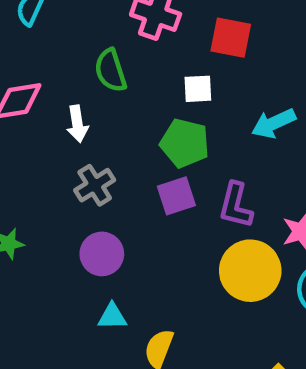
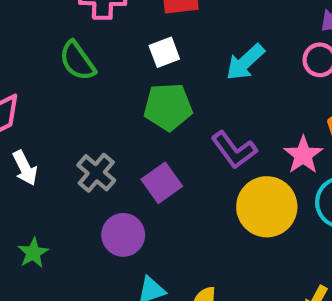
white arrow: (77, 124) -> (25, 168), moved
purple square: (176, 196) -> (162, 183), moved
purple L-shape: (236, 205) -> (234, 150), turned -33

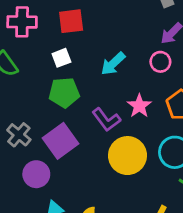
pink star: (303, 155) -> (139, 106), moved
purple square: (162, 183) -> (61, 141), size x1.4

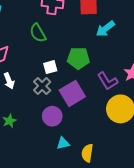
white square: (61, 58) -> (50, 67), moved
cyan arrow: (113, 64) -> (105, 29), moved

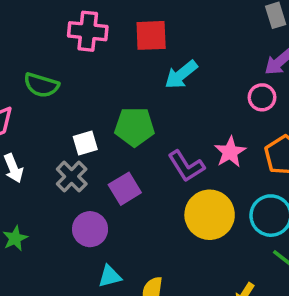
green semicircle: (38, 33) -> (41, 85), moved, turned -42
purple square: (72, 93) -> (125, 189), size x0.7

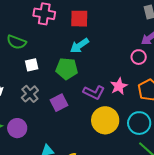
cyan arrow: (181, 75) -> (80, 46), moved
white square: (85, 143) -> (32, 65), moved
purple L-shape: (186, 166) -> (94, 92), turned -35
purple circle: (90, 229) -> (17, 128), moved

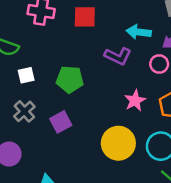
cyan arrow: (80, 46) -> (139, 32), moved, turned 42
purple L-shape: (94, 92) -> (118, 56), moved

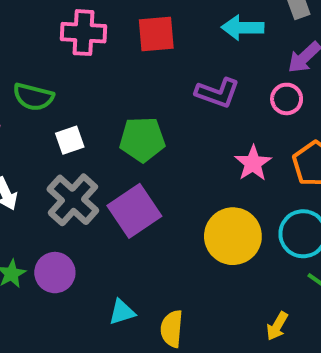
cyan arrow: (139, 32) -> (243, 28), moved
gray cross: (24, 111) -> (73, 200), size x1.4
purple square: (61, 122) -> (134, 211), size x1.4

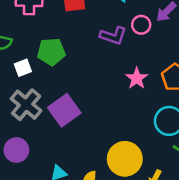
pink circle: (287, 99) -> (141, 25), moved
green pentagon: (142, 139) -> (51, 52), moved
yellow circle: (233, 236) -> (125, 159), moved

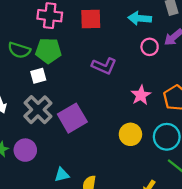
purple L-shape: (113, 36) -> (104, 66), moved
green pentagon: (51, 52) -> (48, 51), moved
yellow circle: (125, 159) -> (130, 134), moved, size x0.7

